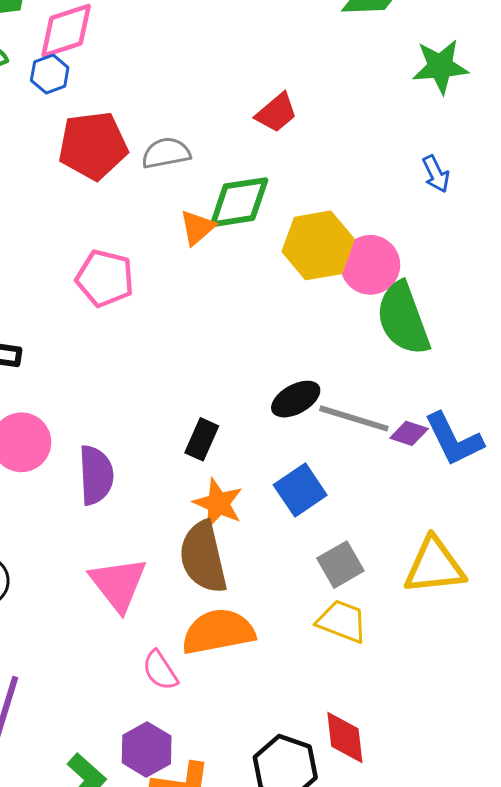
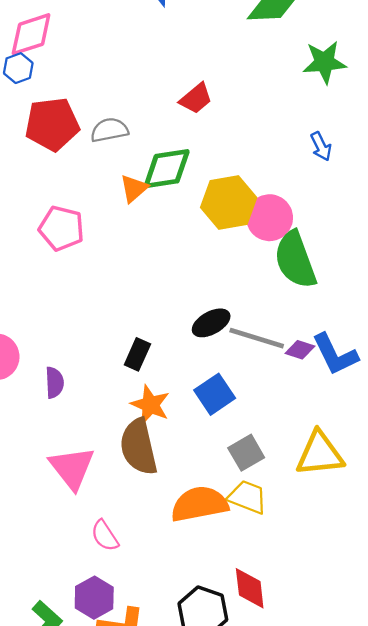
purple semicircle: (96, 475) -> (54, 383), size x0.7
orange semicircle: (218, 632) -> (199, 504), moved

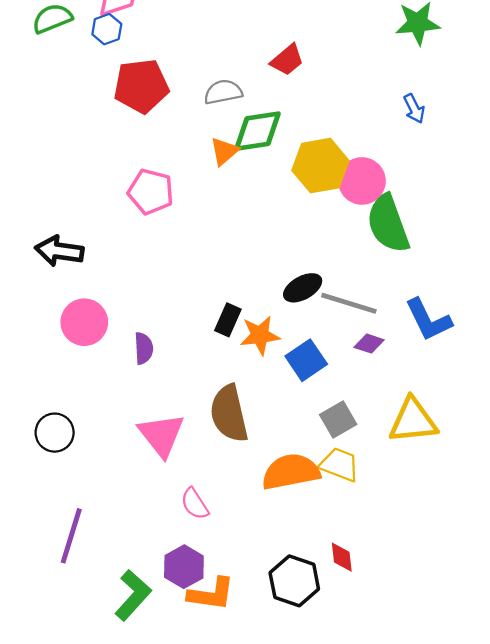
gray semicircle: (109, 130) -> (223, 92), moved
purple diamond: (300, 350) -> (369, 344), moved
orange star: (150, 405) -> (260, 335), moved, turned -30
red diamond: (250, 588) -> (342, 557), size x0.7

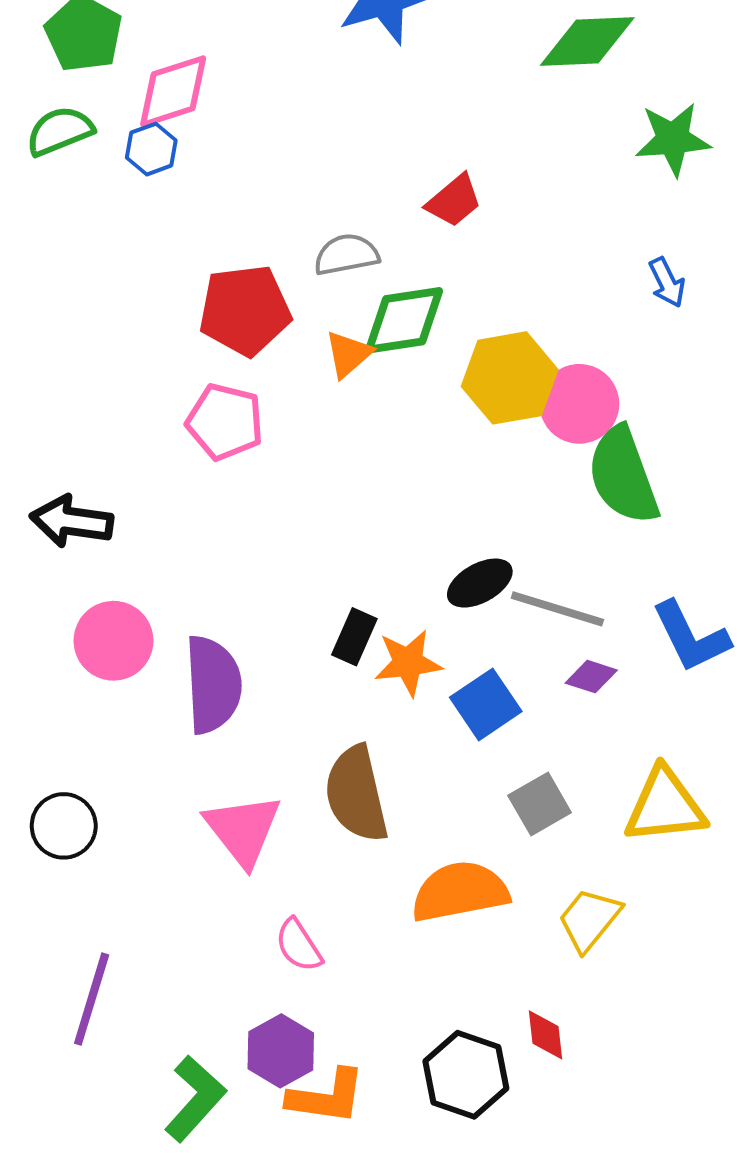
red pentagon: (141, 86) -> (245, 310), moved
purple semicircle: (144, 348) -> (213, 685), size x1.8
yellow trapezoid: (339, 465) -> (589, 919), moved, turned -72

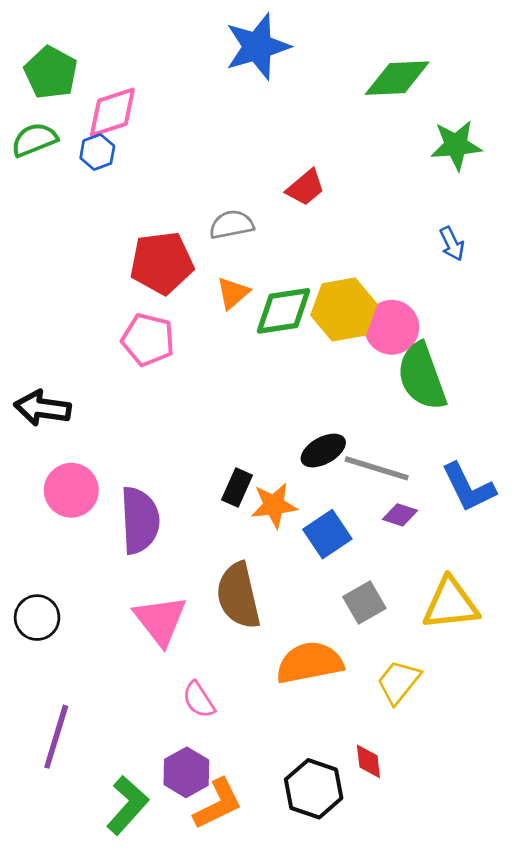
green diamond: (404, 320) -> (284, 311), moved
orange L-shape: (326, 1097) -> (218, 804), turned -34

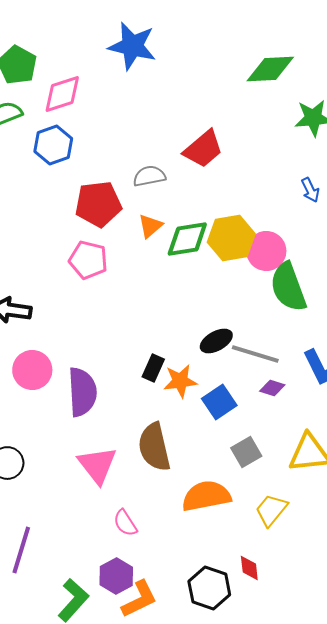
blue star: (258, 47) -> (132, 46), moved, turned 30
blue hexagon: (97, 152) -> (53, 145), moved, size x1.5
red trapezoid: (305, 188) -> (203, 149), size x1.4

